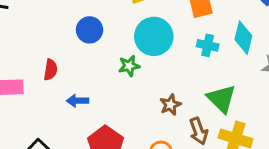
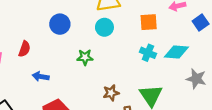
cyan circle: (154, 36) -> (104, 27), moved, size x0.6
cyan diamond: (243, 38) -> (176, 52), turned 70

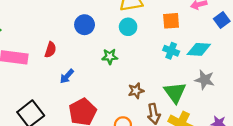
blue arrow: (41, 76) -> (67, 76), turned -56
gray star: (196, 79) -> (205, 80), moved

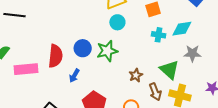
blue circle: (85, 25) -> (83, 48), moved
red semicircle: (50, 50) -> (55, 56), size x1.6
green star: (110, 56) -> (107, 51), size x1.5

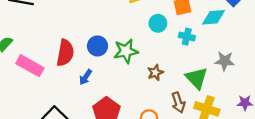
cyan circle: (117, 22) -> (158, 23), moved
cyan diamond: (182, 29) -> (214, 17), moved
pink rectangle: (26, 69) -> (30, 66), turned 30
brown star: (136, 75) -> (155, 73), moved

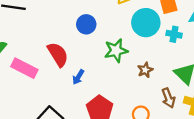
cyan circle: (158, 23) -> (146, 23), size x1.6
blue circle: (97, 46) -> (86, 24), moved
red semicircle: (65, 53) -> (58, 54), turned -40

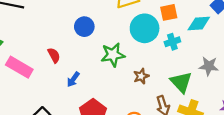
cyan cross: (174, 34) -> (172, 42), turned -32
red semicircle: (58, 54) -> (54, 55), size x0.6

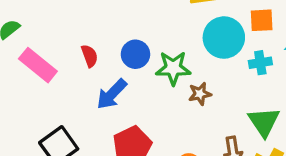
blue circle: (84, 27) -> (135, 54), moved
brown star: (141, 76) -> (200, 94), moved
blue arrow: (73, 79) -> (112, 94), size x1.5

